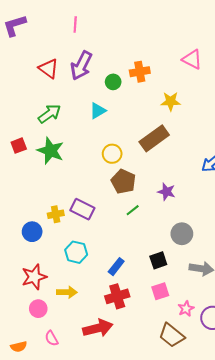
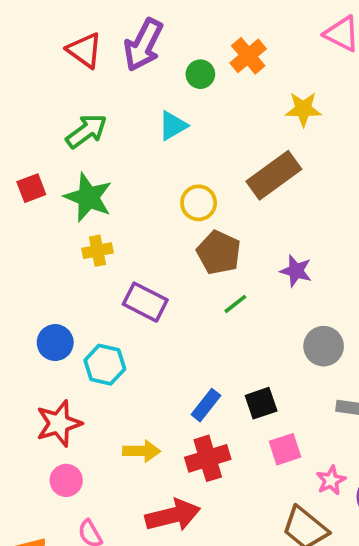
orange cross: (140, 72) -> (248, 56), turned -30
yellow cross: (56, 214) -> (97, 251), moved
cyan hexagon: (76, 252) -> (105, 365), moved
black square: (158, 260) -> (261, 403), moved
yellow arrow: (67, 292) -> (142, 451), moved

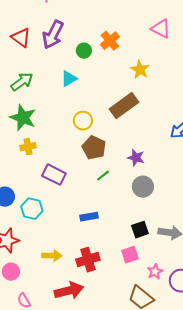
yellow star: (303, 109) -> (140, 70), turned 30
gray circle: (324, 346) -> (143, 187), moved
black square: (261, 403) -> (140, 230), moved
blue rectangle: (206, 405) -> (89, 217), moved, turned 42

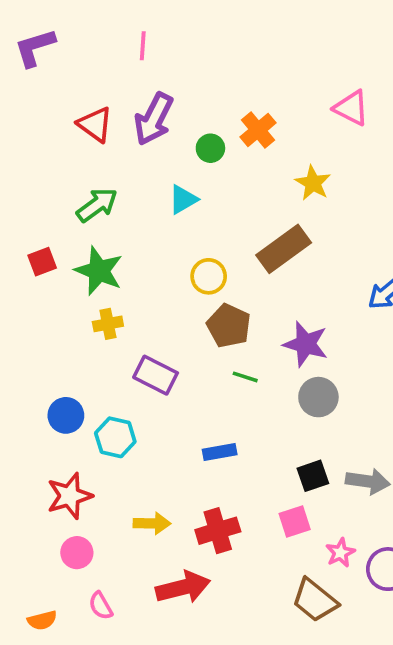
purple star: (136, 158) -> (306, 344), size x1.4
green line: (103, 176) -> (245, 377), turned 56

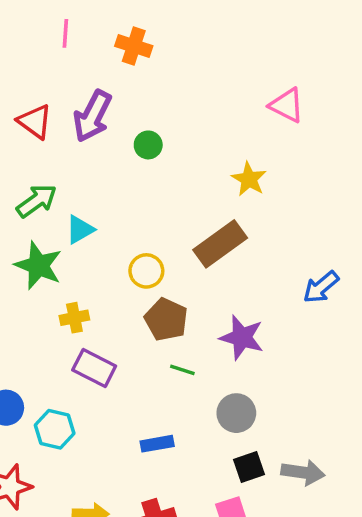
pink line: (143, 46) -> (65, 33), moved
orange cross: (258, 130) -> (134, 46), moved, turned -32
cyan triangle: (183, 199) -> (80, 230), moved
yellow cross: (108, 324) -> (74, 318), moved
gray circle: (318, 397) -> (236, 413), moved

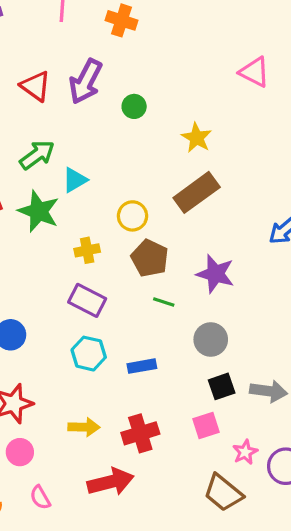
yellow star: (249, 179) -> (197, 138), moved
yellow cross: (74, 318) -> (87, 250), moved
cyan hexagon: (55, 429) -> (89, 354), moved

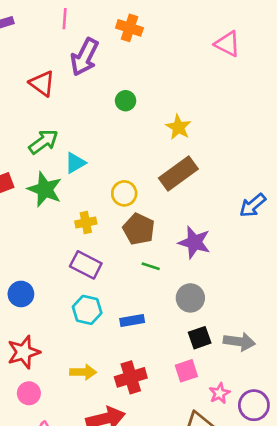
orange cross: (122, 20) -> (129, 28), moved
pink triangle: (254, 72) -> (227, 44), moved
purple arrow: (86, 81) -> (84, 57), moved

